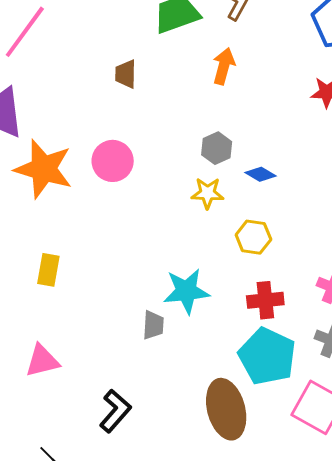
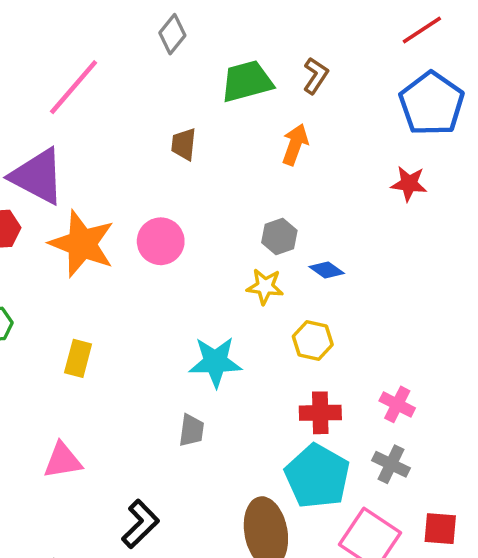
cyan star: (186, 291) -> (215, 362), moved

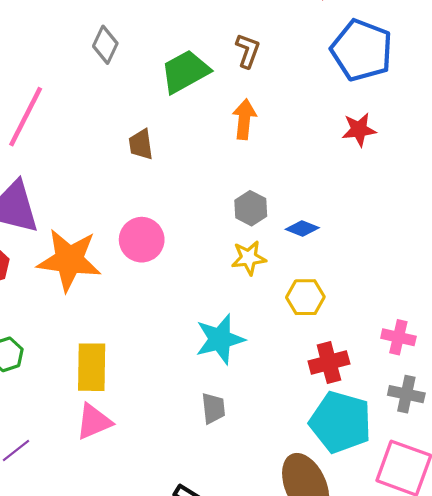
yellow rectangle: (78, 358) -> (92, 367), size x1.4
pink triangle: (63, 461) -> (94, 422), moved

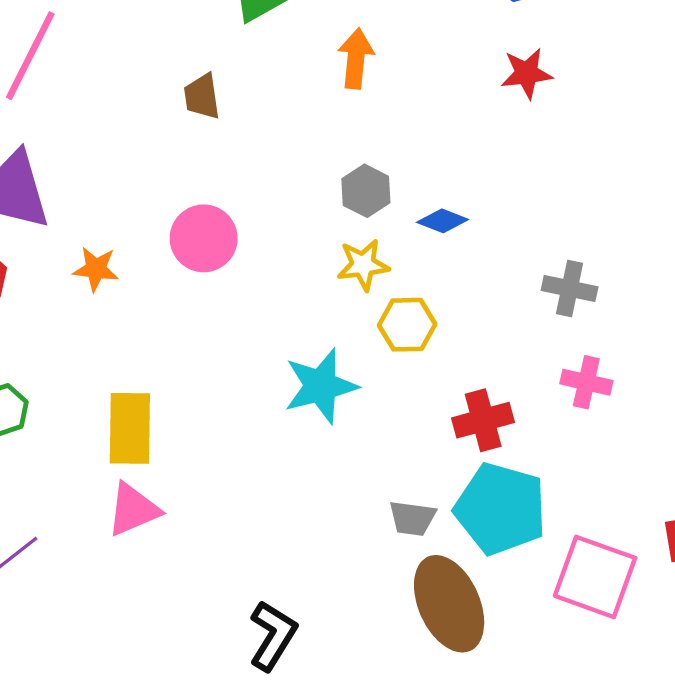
orange star: (69, 260) -> (96, 269), size x0.5
yellow hexagon: (305, 297) -> (407, 325), moved
gray cross: (406, 394) -> (570, 289), moved
gray trapezoid: (213, 408) -> (412, 518), moved, turned 104

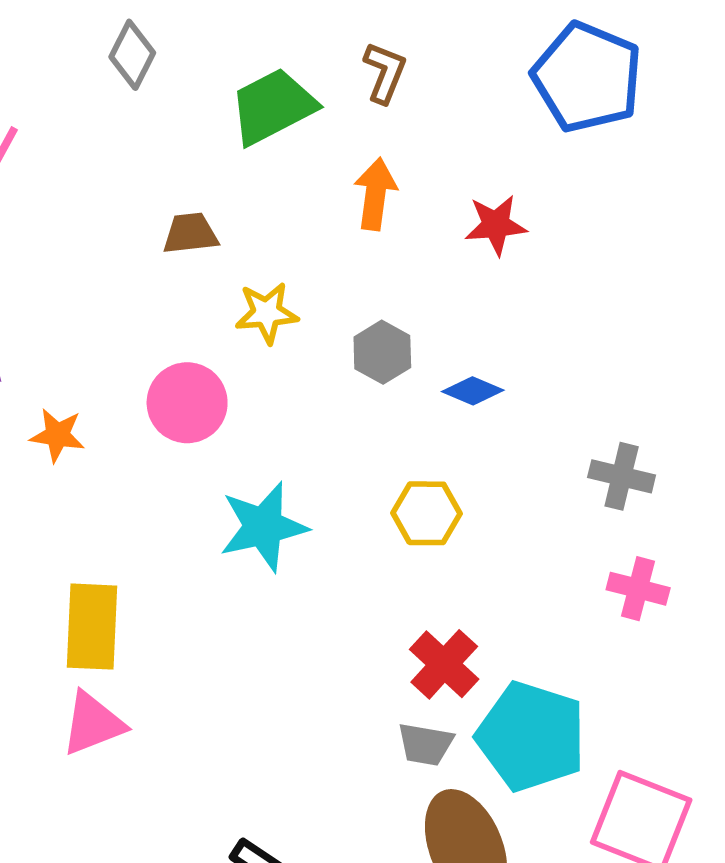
red star: (527, 73) -> (496, 225), moved
brown trapezoid: (202, 96) -> (190, 234), turned 90
yellow star: (363, 265) -> (267, 313), moved
cyan star: (321, 386) -> (263, 527), moved
red cross: (483, 420) -> (444, 664), moved, turned -34

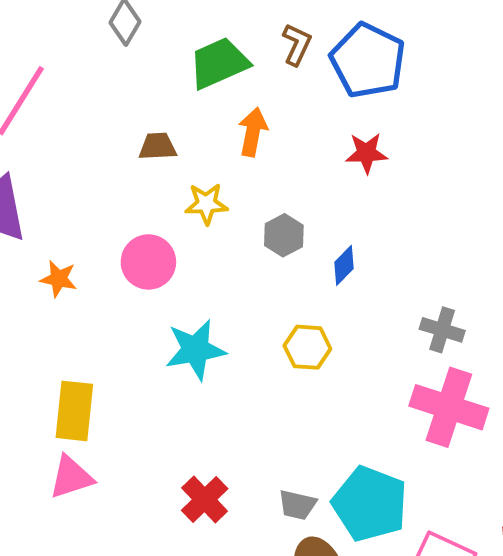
blue pentagon: (587, 77) -> (368, 61), moved
orange arrow: (375, 194) -> (253, 132), moved
blue diamond: (473, 391) -> (344, 265), turned -72
pink cross: (638, 589) -> (449, 407), size x1.8
red cross: (444, 664) -> (205, 500), moved

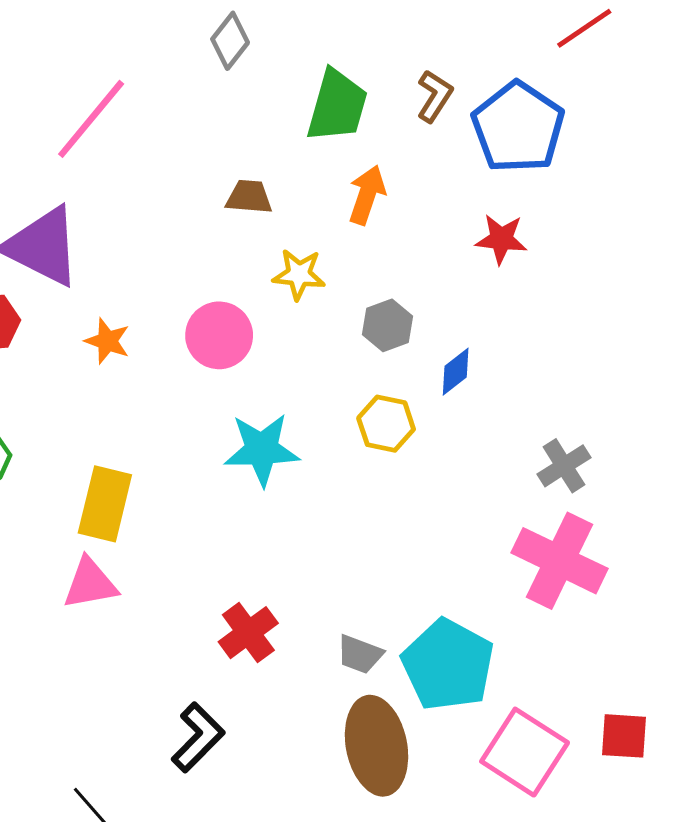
green trapezoid: (219, 63) -> (337, 106), turned 122
gray cross: (442, 330) -> (564, 466), turned 33
yellow hexagon: (307, 347) -> (386, 424), moved

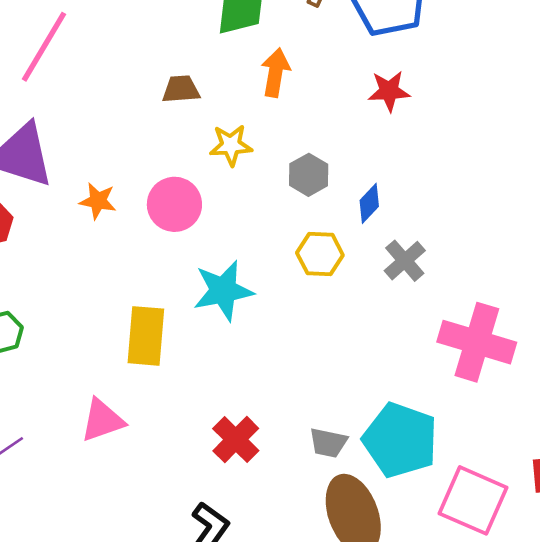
orange star: (107, 341) -> (98, 201), moved
gray cross: (564, 466) -> (405, 261), moved
yellow rectangle: (105, 504) -> (146, 336), moved

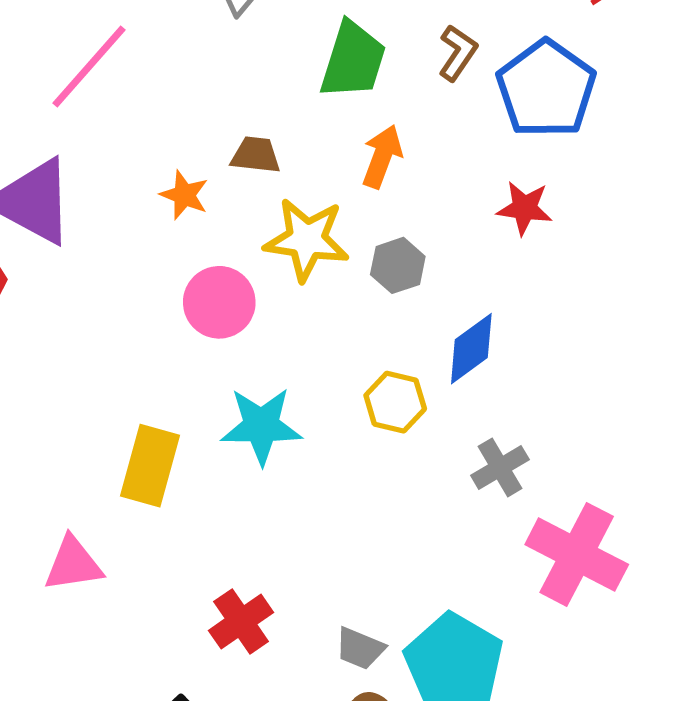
yellow star: (231, 145) -> (307, 240), size x1.5
gray hexagon: (309, 175) -> (398, 265), moved
orange star: (98, 201) -> (184, 195), moved
blue diamond: (369, 203) -> (471, 349), size x1.4
gray cross: (405, 261) -> (500, 467), moved

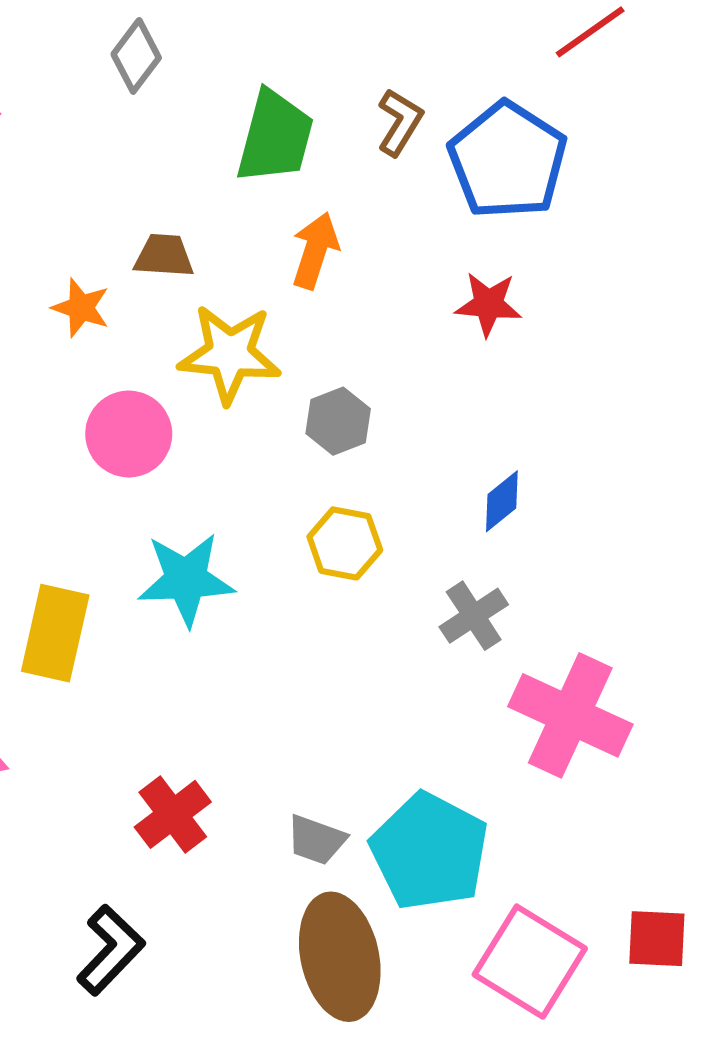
gray hexagon: (398, 265) -> (338, 421), moved
blue diamond: (471, 349) -> (502, 501), moved, size x0.7

